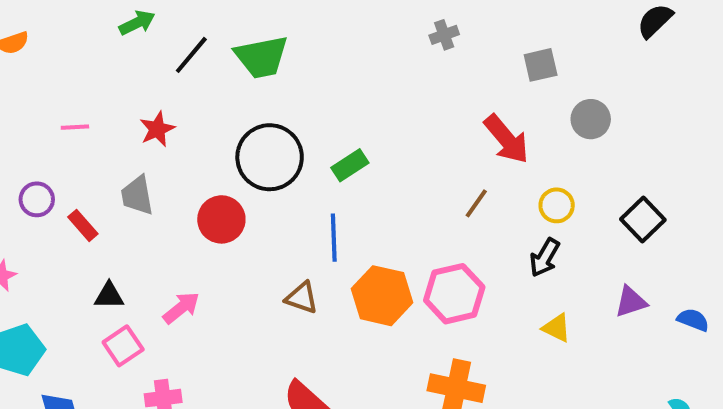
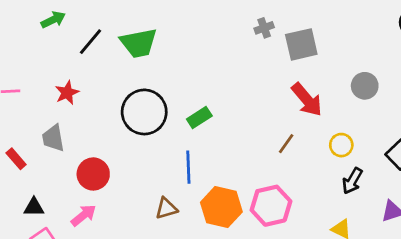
gray square: (541, 65) -> (301, 44), moved, size x1.4
red circle: (221, 219) -> (93, 174), moved
black arrow: (545, 258) -> (352, 181), moved
brown triangle: (302, 298) -> (166, 208), turned -35

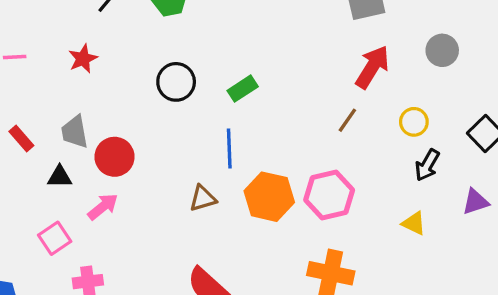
red arrow: (307, 100) -> (372, 67), turned -108
black circle: (144, 112) -> (176, 82), size x0.7
gray trapezoid: (53, 138) -> (75, 132), moved
black triangle: (34, 207) -> (60, 177), moved

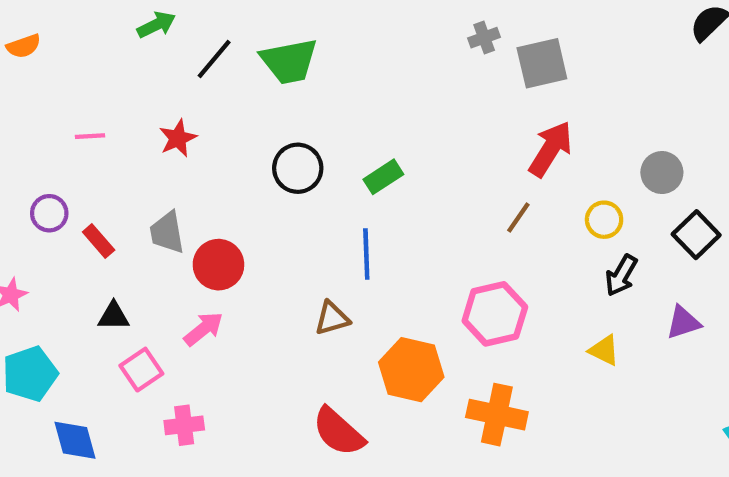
gray circle: (442, 50) -> (662, 173), moved
black triangle: (60, 177) -> (114, 316), moved
orange hexagon: (269, 197) -> (411, 370), moved

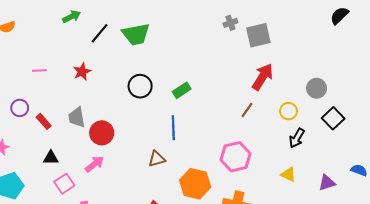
purple triangle: (683, 322) -> (327, 183), moved

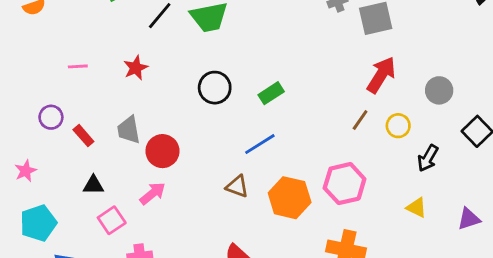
gray circle: (317, 88) -> (439, 90), moved
yellow circle: (289, 111) -> (398, 126), moved
blue line: (173, 128) -> (260, 144), turned 60
brown triangle: (157, 159) -> (237, 186), turned 36
orange hexagon: (195, 184) -> (290, 198), moved

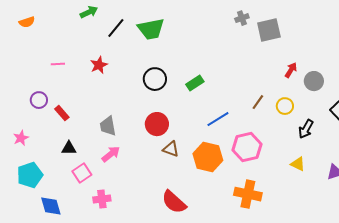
red arrow: (381, 75) -> (291, 70), moved, size x0.6
gray trapezoid: (129, 130) -> (108, 126), moved
blue line: (260, 144) -> (218, 119), moved
red circle: (162, 151) -> (157, 124), moved

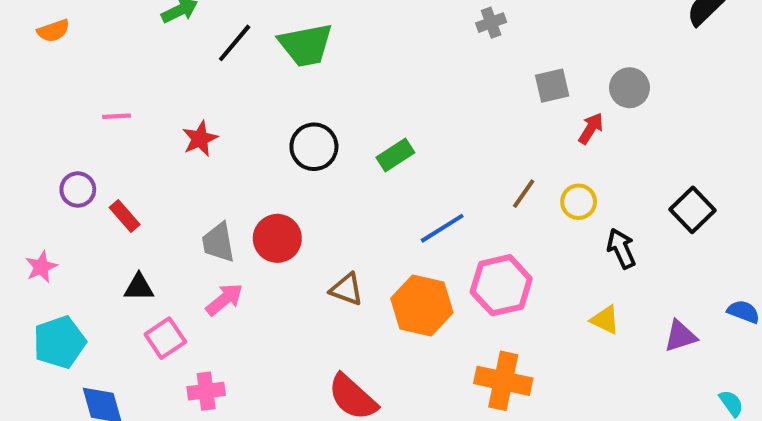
gray square: (269, 30) -> (552, 86), moved, size x0.7
red star: (99, 65) -> (200, 139), moved
gray circle: (314, 81) -> (629, 88), moved
red circle: (157, 124) -> (277, 238), moved
black arrow: (306, 129) -> (621, 249), turned 126

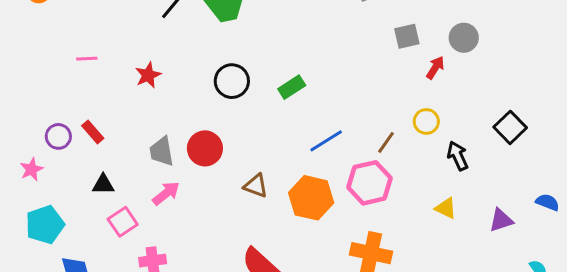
purple circle: (78, 190) -> (58, 136), moved
brown line: (524, 194) -> (386, 142), moved

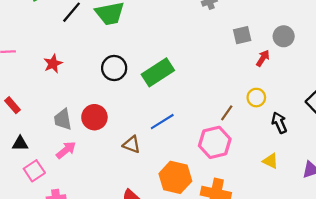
green rectangle: (292, 87) -> (158, 72), size x1.6
blue line: (326, 141) -> (162, 122), moved
orange hexagon: (311, 198) -> (175, 177), moved

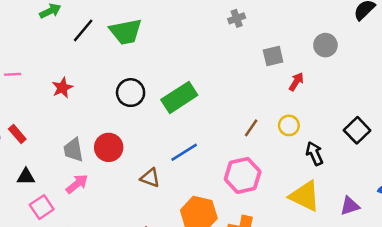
gray circle: (284, 36) -> (325, 45), moved
brown line: (227, 113) -> (251, 128), moved
yellow triangle: (270, 161) -> (305, 196), size x1.8

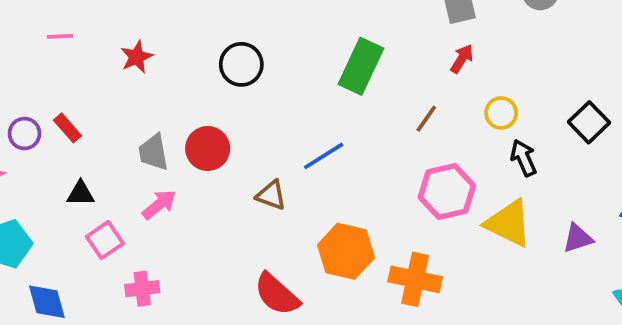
red arrow: (296, 82) -> (462, 59), moved
green rectangle: (179, 97) -> (361, 66), moved, turned -32
yellow circle: (289, 125) -> (501, 113), moved
pink hexagon: (243, 175) -> (447, 191), moved

